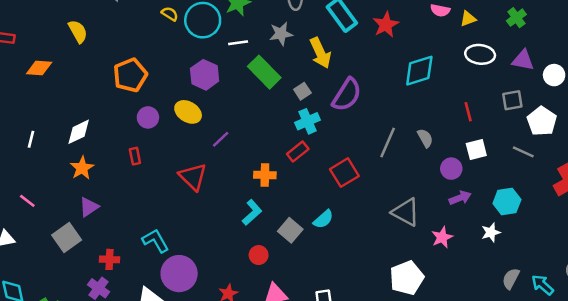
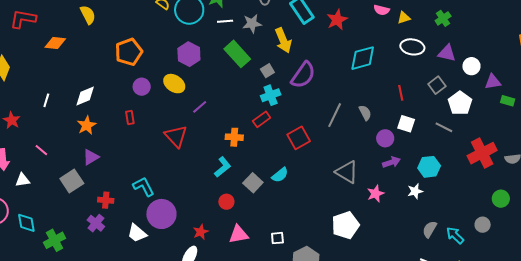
white line: (238, 43) -> (225, 21), moved
gray square: (512, 100) -> (437, 85), turned -30
white square: (476, 149) -> (406, 124), turned 30

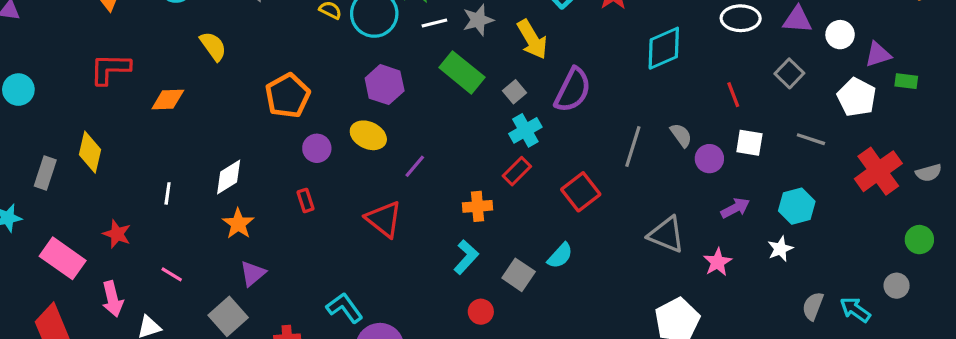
white pentagon: (460, 103) -> (857, 97), moved
purple circle: (385, 138) -> (709, 159), moved

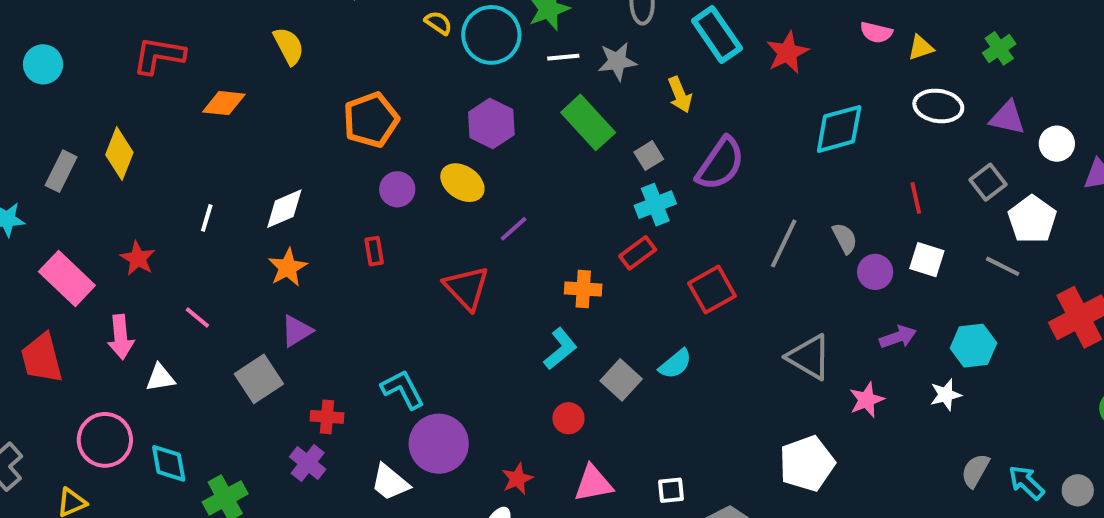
yellow arrow: (532, 39) -> (680, 95), size x0.7
white pentagon: (857, 97) -> (1032, 219), moved
gray circle: (897, 286) -> (1078, 490), moved

